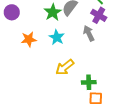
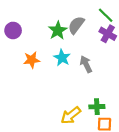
gray arrow: (89, 33) -> (86, 64), moved
yellow arrow: (65, 67) -> (71, 115), moved

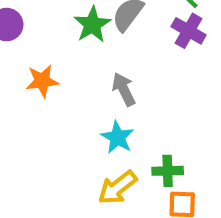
cyan star: (62, 58) -> (117, 137), moved
gray arrow: (86, 64) -> (124, 89), moved

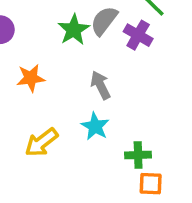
purple cross: (188, 31) -> (138, 35), moved
yellow arrow: (117, 188) -> (41, 142), moved

